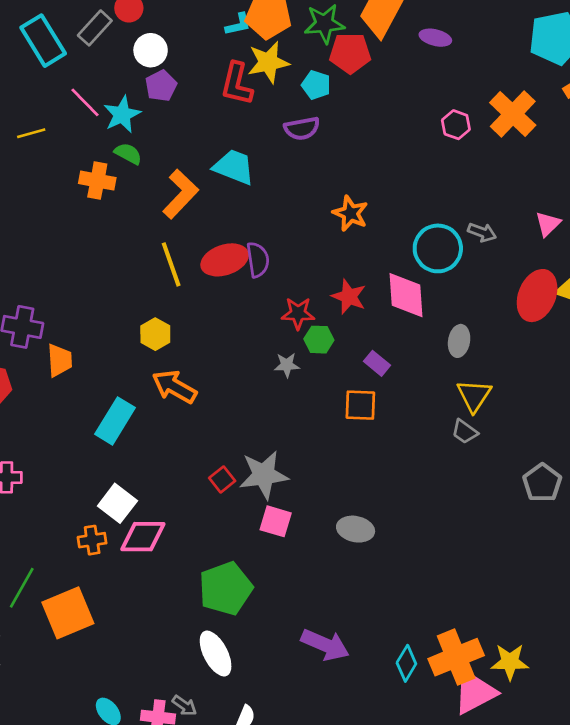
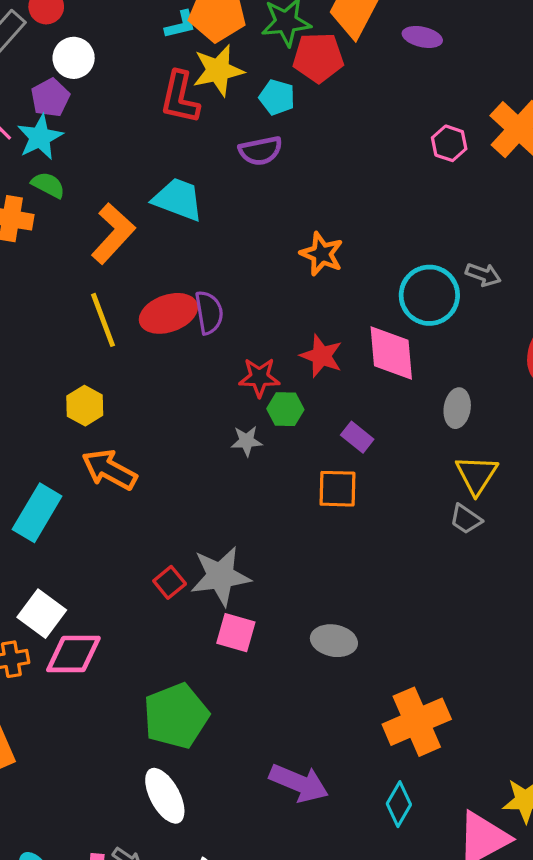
purple pentagon: (161, 86) -> (50, 98), moved
orange cross: (456, 657) -> (417, 722), moved

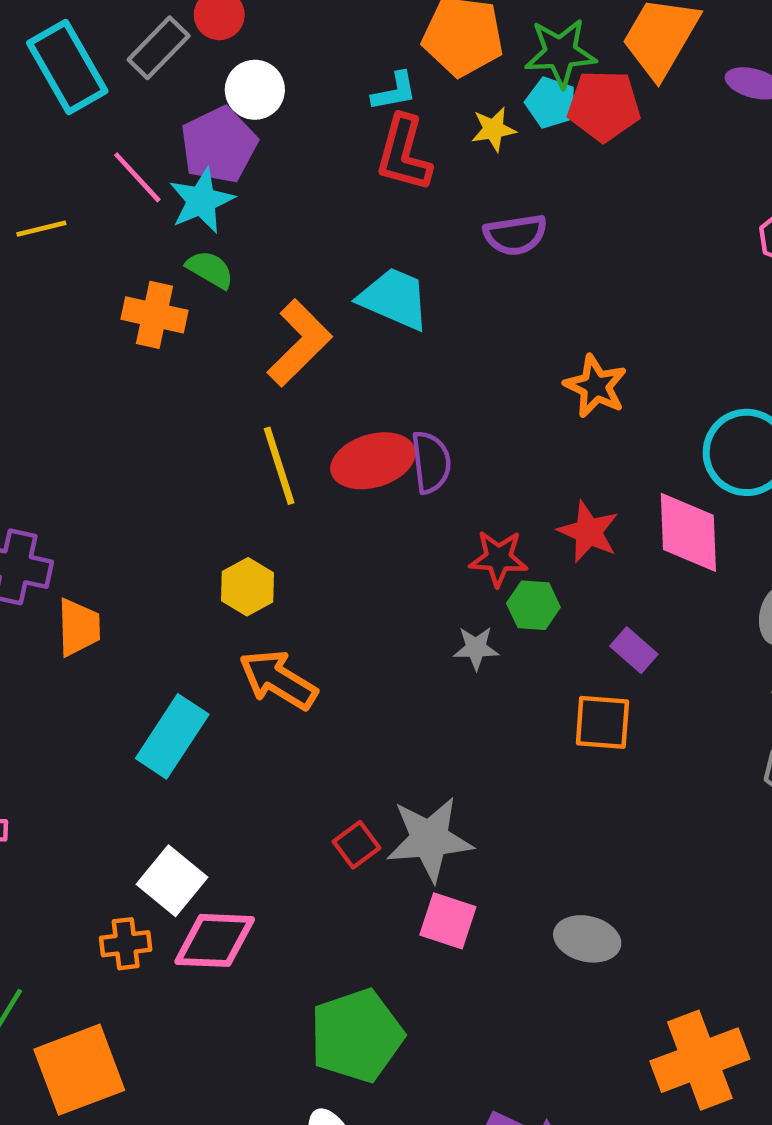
cyan L-shape: (181, 25) -> (394, 91), moved
yellow star: (218, 70) -> (493, 129), moved, size x0.6
cyan pentagon: (277, 97) -> (551, 103), moved
purple pentagon: (50, 98) -> (219, 145), size x1.4

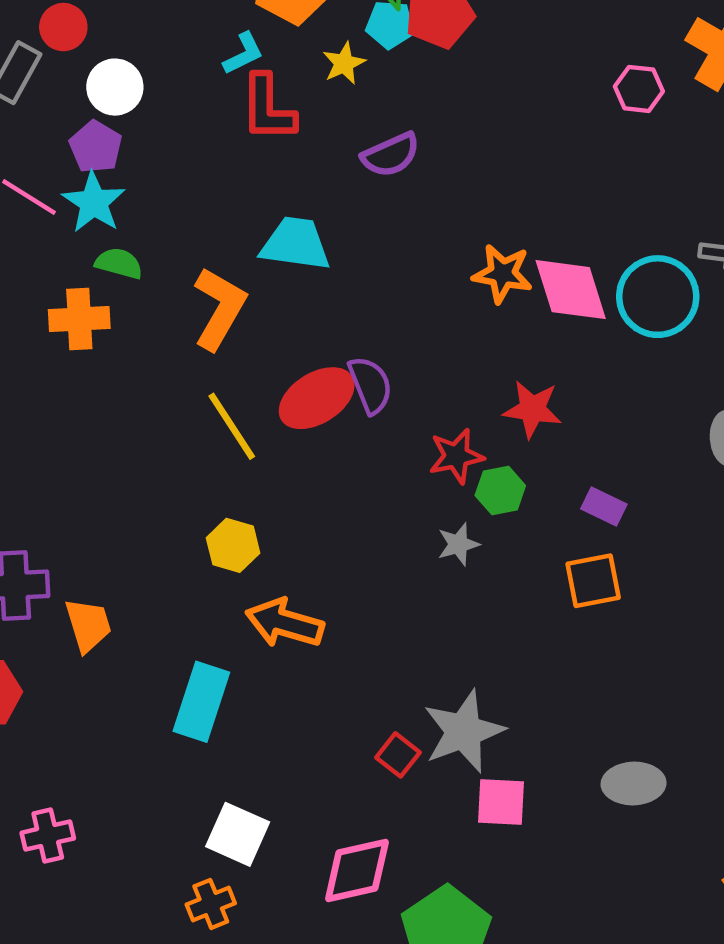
purple pentagon: (219, 145) -> (96, 147), size x0.7
pink diamond: (688, 532) -> (571, 290), moved
pink diamond: (215, 940) -> (357, 870), moved

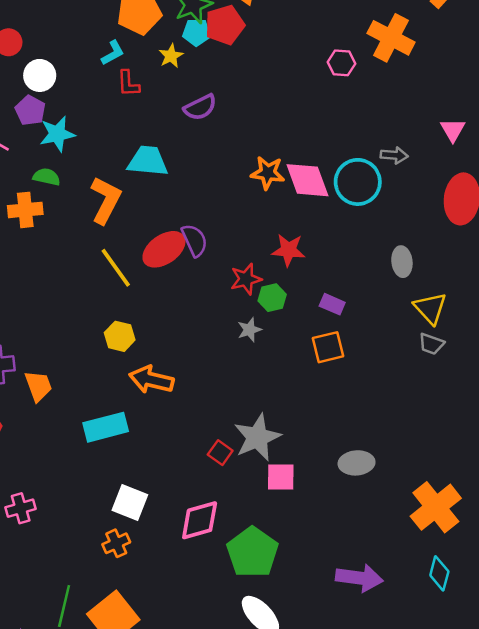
red L-shape: (268, 108) -> (128, 84), size x0.7
cyan star: (94, 202) -> (57, 134), moved, turned 30
cyan rectangle: (201, 702) -> (106, 427), turned 60

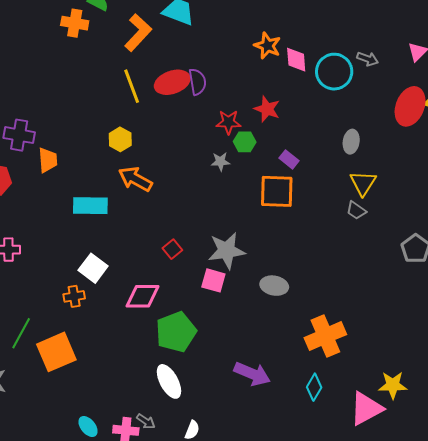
pink diamond: (307, 180) -> (296, 60), size x0.7
orange square: (328, 347) -> (277, 191), size x1.4
gray star: (257, 437) -> (227, 251), moved

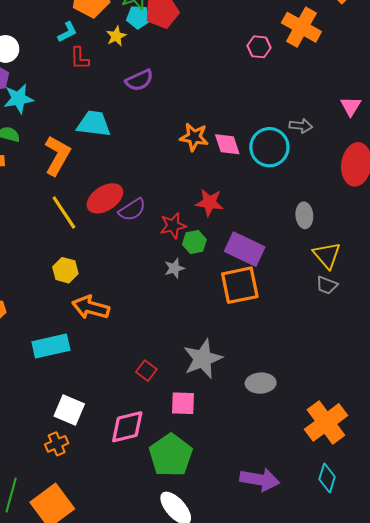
purple semicircle: (197, 82) -> (132, 210), moved, turned 80
purple rectangle: (289, 159) -> (245, 249), size x1.8
pink square: (213, 280) -> (183, 403), moved

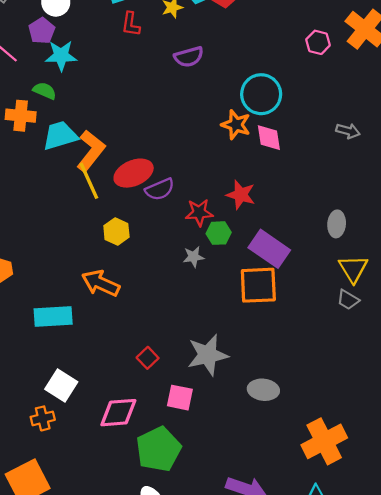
cyan trapezoid: (94, 124) -> (60, 136), moved, turned -33
cyan circle: (269, 147) -> (261, 94), moved
orange L-shape: (57, 156) -> (91, 151), moved
yellow hexagon: (65, 270) -> (116, 231), moved

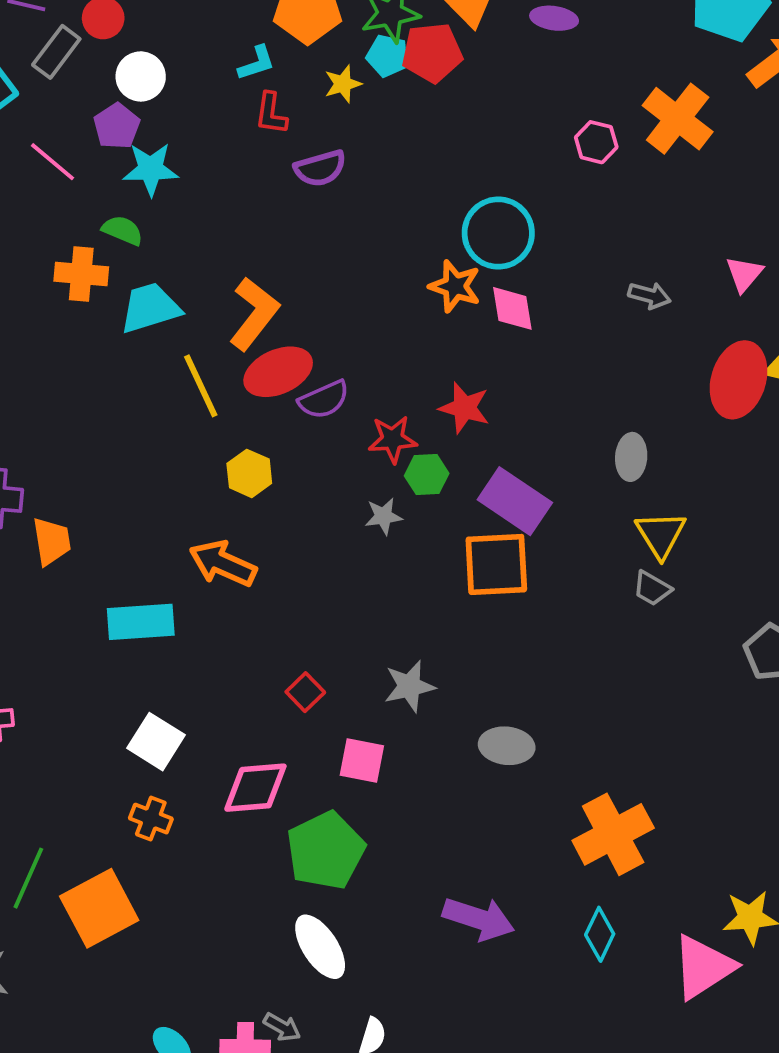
purple semicircle: (189, 57) -> (320, 168), moved
orange L-shape: (91, 151) -> (254, 314), moved
gray star: (208, 355) -> (409, 686), size x0.7
orange cross: (43, 418) -> (151, 819), moved, turned 35

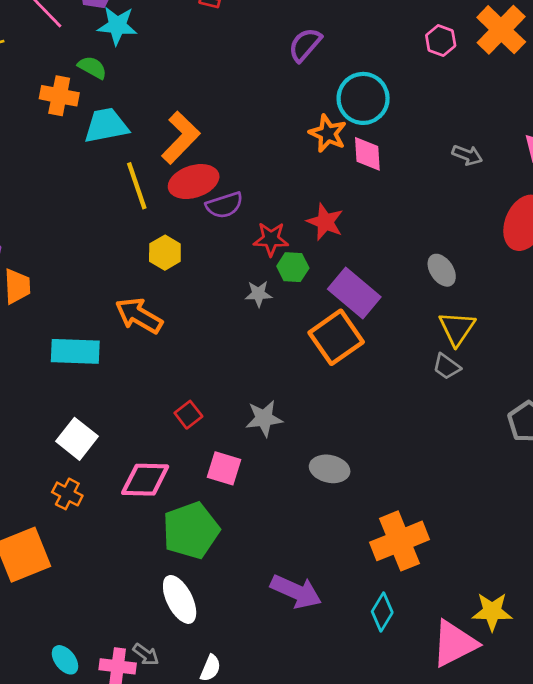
purple semicircle: (320, 168) -> (305, 45), moved, turned 141
gray ellipse: (631, 457) -> (442, 270), turned -44
orange square: (496, 564) -> (336, 337), turned -38

